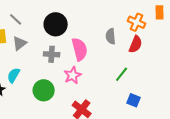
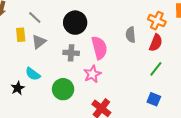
green line: (122, 74) -> (156, 69), moved
cyan semicircle: (14, 75) -> (33, 74), turned -84

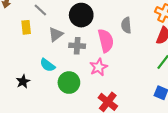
gray semicircle: (131, 35) -> (126, 25), moved
gray triangle: (39, 42) -> (56, 34), moved
cyan semicircle: (33, 74) -> (47, 65), moved

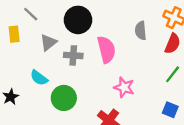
gray semicircle: (126, 25) -> (141, 31), moved
pink star: (99, 67) -> (124, 87), moved, turned -30

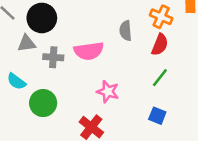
black circle: (78, 20) -> (42, 18), moved
gray triangle: (48, 42) -> (27, 43), turned 30
pink semicircle: (106, 49) -> (89, 51), turned 96

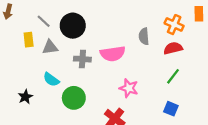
gray triangle: (27, 43) -> (50, 47), moved
red semicircle: (160, 45) -> (173, 48), turned -126

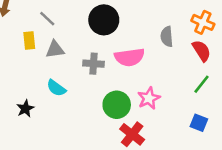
black circle: (73, 26) -> (104, 20), moved
red semicircle: (173, 48) -> (202, 51), turned 72
pink star: (129, 88) -> (149, 98), turned 30
green circle: (74, 98) -> (117, 105), moved

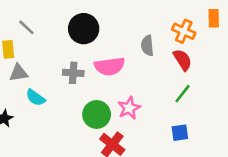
gray triangle: (55, 49) -> (19, 73), moved
blue square: (199, 123) -> (180, 133), turned -30

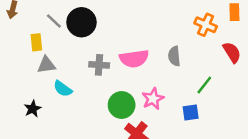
black circle: (84, 29) -> (81, 22), moved
gray semicircle: (147, 46) -> (174, 56), moved
red semicircle: (182, 60) -> (232, 52), moved
blue square: (180, 133) -> (191, 113), moved

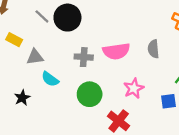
yellow rectangle: (36, 42) -> (14, 40), moved, turned -56
green circle: (122, 105) -> (90, 94), moved

